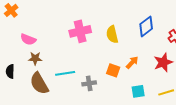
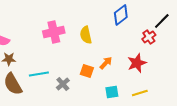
blue diamond: (146, 26) -> (121, 15), moved
gray cross: (89, 83) -> (63, 84), turned -32

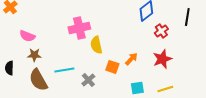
black line: (162, 21) -> (187, 17), turned -36
yellow semicircle: (86, 35) -> (96, 45), moved
red cross: (149, 37) -> (161, 31), moved

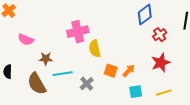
brown star: (34, 55) -> (46, 59), moved
orange arrow: (131, 59) -> (129, 71), moved

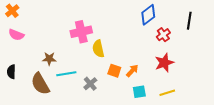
pink semicircle: (26, 40) -> (16, 35), moved

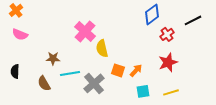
black line: (189, 21) -> (193, 20), turned 54
pink cross: (81, 32) -> (85, 31), turned -35
brown semicircle: (40, 84) -> (44, 83), size x0.7
gray cross: (90, 84) -> (94, 83), size x1.5

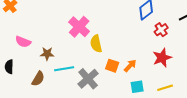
pink semicircle: (20, 34) -> (23, 42), moved
brown semicircle: (44, 83) -> (38, 79), turned -119

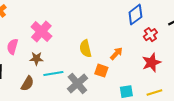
pink cross: (79, 27) -> (41, 32), moved
pink semicircle: (23, 42) -> (12, 47), turned 84
orange arrow: (130, 66) -> (116, 54), moved

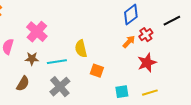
orange arrow: (116, 54) -> (129, 42), moved
cyan line: (53, 74) -> (57, 62), moved
gray cross: (77, 84) -> (60, 87), moved

